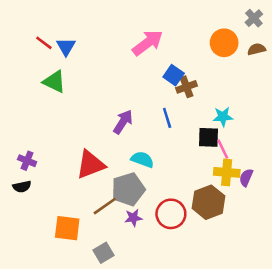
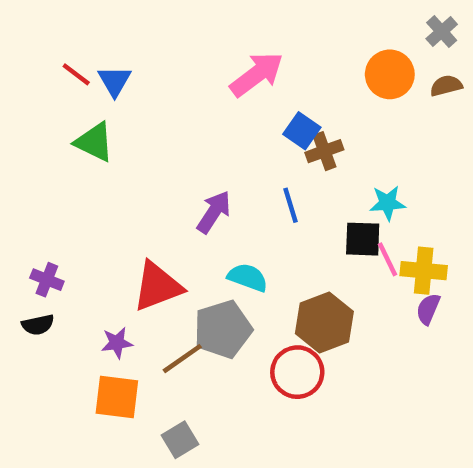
yellow cross: (227, 172) -> (424, 271), moved
brown hexagon: (209, 202) -> (324, 322), moved
purple star: (133, 218) -> (117, 343), moved

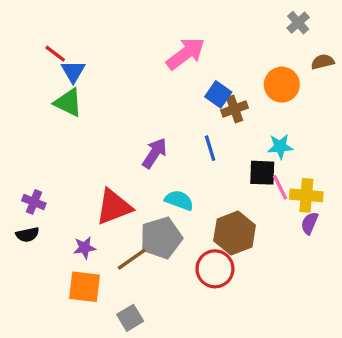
gray cross: (442, 32) -> (298, 23), moved
orange circle: (390, 74) -> (282, 85), moved
blue triangle: (115, 81) -> (73, 72), moved

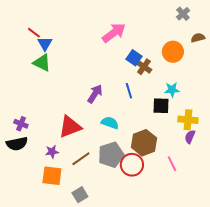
brown cross: (235, 109) -> (144, 67), turned -35
pink line: (280, 187) -> (172, 164), moved
black semicircle: (27, 235) -> (17, 144), size x1.5
gray pentagon: (161, 238) -> (111, 155), moved

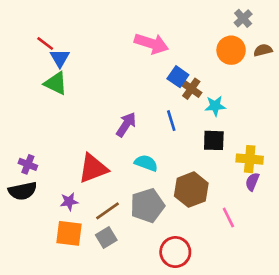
pink arrow: (114, 33) -> (151, 44), turned 55
orange circle: (173, 52) -> (231, 50), moved
cyan star: (172, 90) -> (215, 106), moved
red circle: (132, 165) -> (175, 252), moved
gray square: (80, 195) -> (106, 237), moved

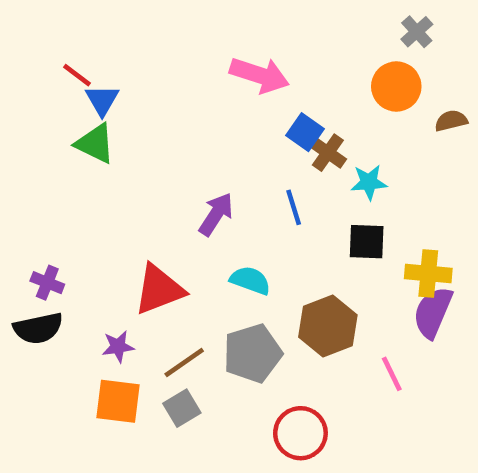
brown semicircle: (263, 50) -> (451, 121), moved
purple semicircle: (252, 182) -> (433, 312), size x1.6

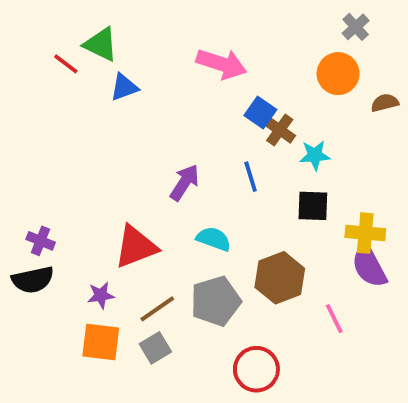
blue triangle: (102, 100) -> (124, 87), moved, turned 40
green triangle: (95, 144) -> (101, 44), moved
purple semicircle: (433, 312) -> (369, 266), turned -51

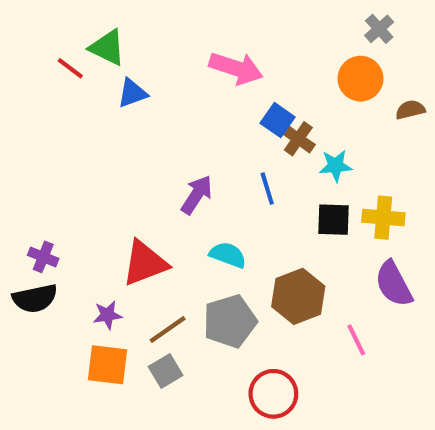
yellow cross: (365, 233) -> (383, 218), moved

